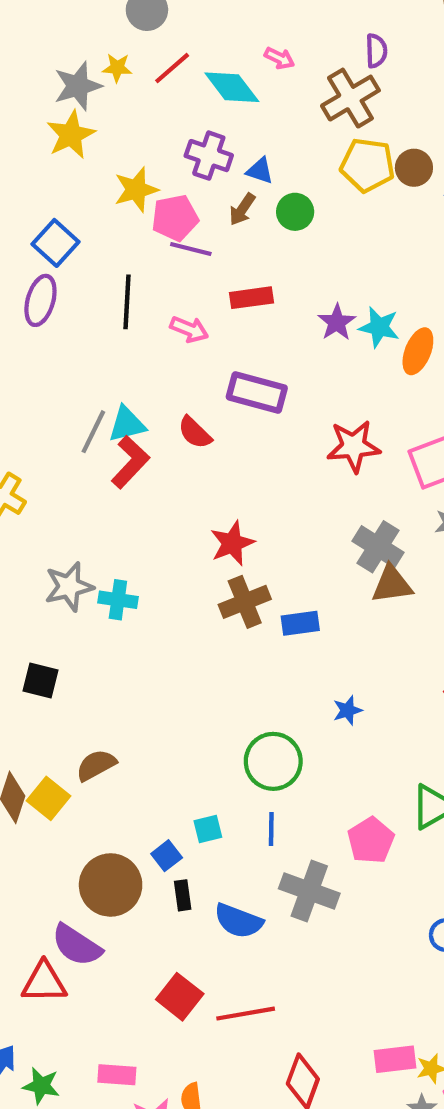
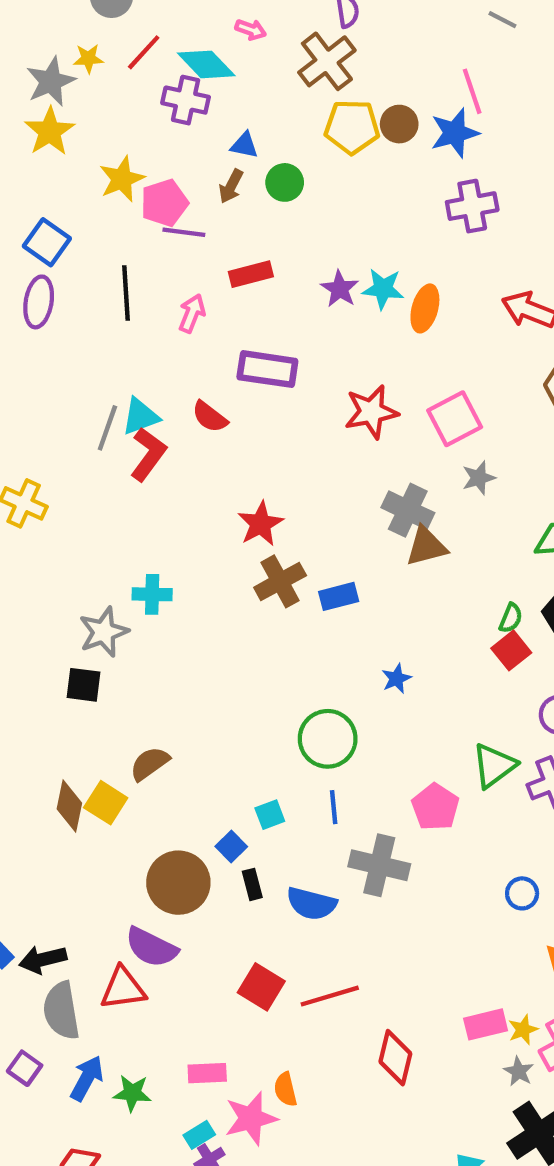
purple cross: (209, 156) -> (186, 100), moved
pink arrow: (189, 329) -> (192, 313), turned -84
gray star: (69, 587) -> (104, 632), moved

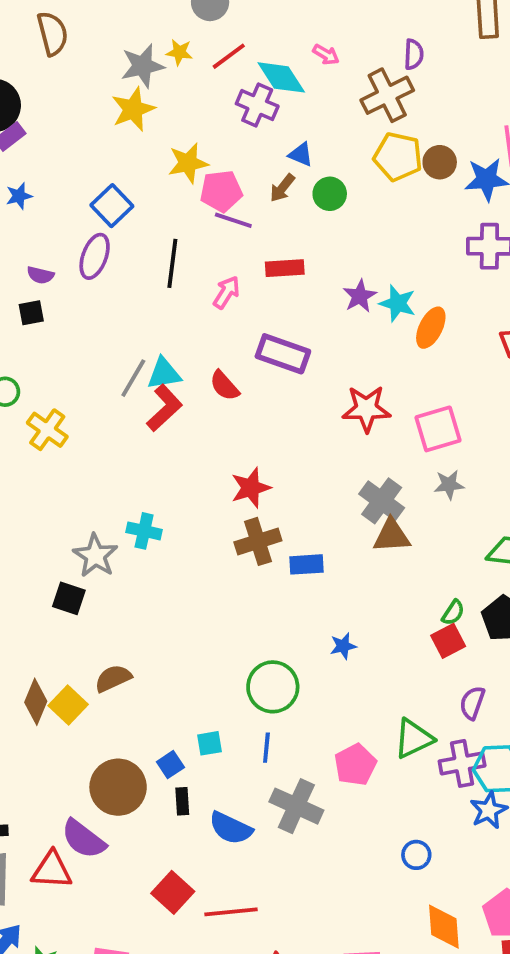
gray star: (104, 632) -> (95, 556), turned -30

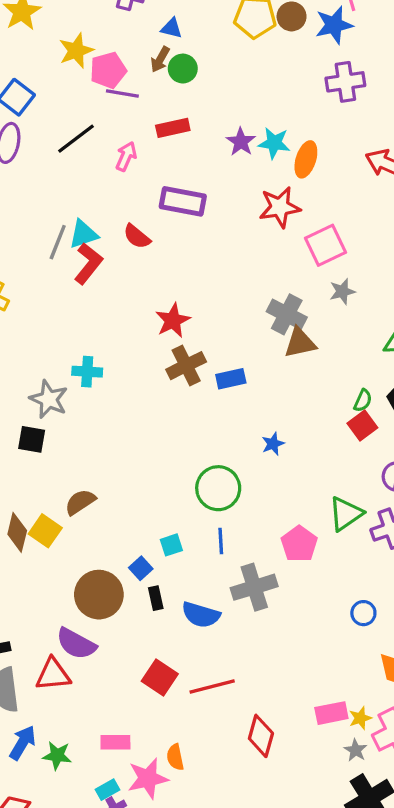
green circle: (330, 194) -> (183, 69), moved
black line: (172, 263) -> (76, 139), turned 54
red star: (366, 409) -> (280, 207), moved
gray cross: (296, 806) -> (254, 587), turned -33

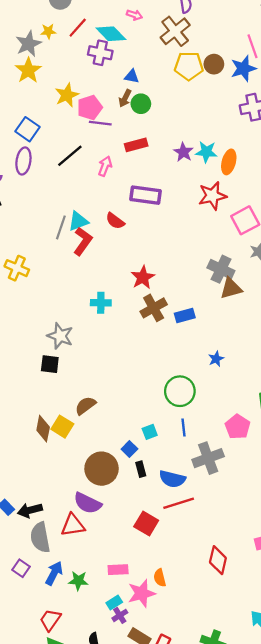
cyan cross: (87, 372) -> (101, 303), moved
red line: (212, 687) -> (179, 503), moved

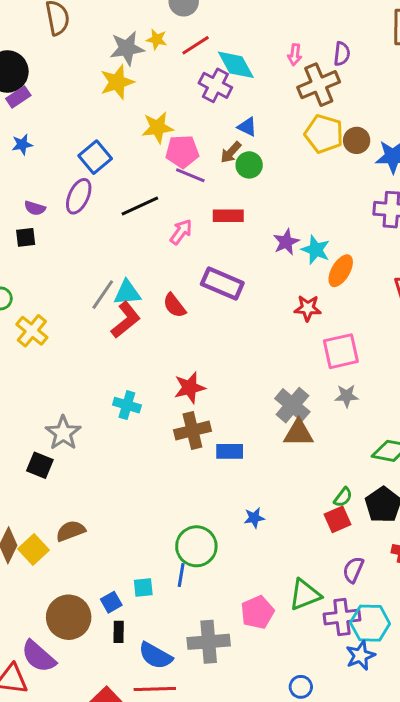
pink arrow: (134, 15) -> (295, 55), moved, turned 63
red star: (212, 196) -> (308, 308), size x0.7
blue line: (184, 428) -> (181, 575), moved

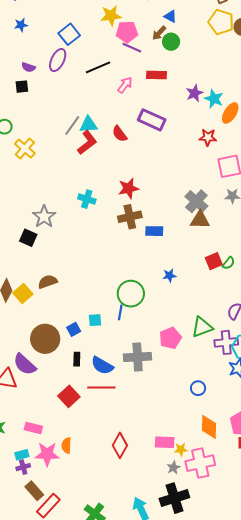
red square: (338, 519) -> (214, 261), moved
black rectangle: (119, 632) -> (77, 359), moved

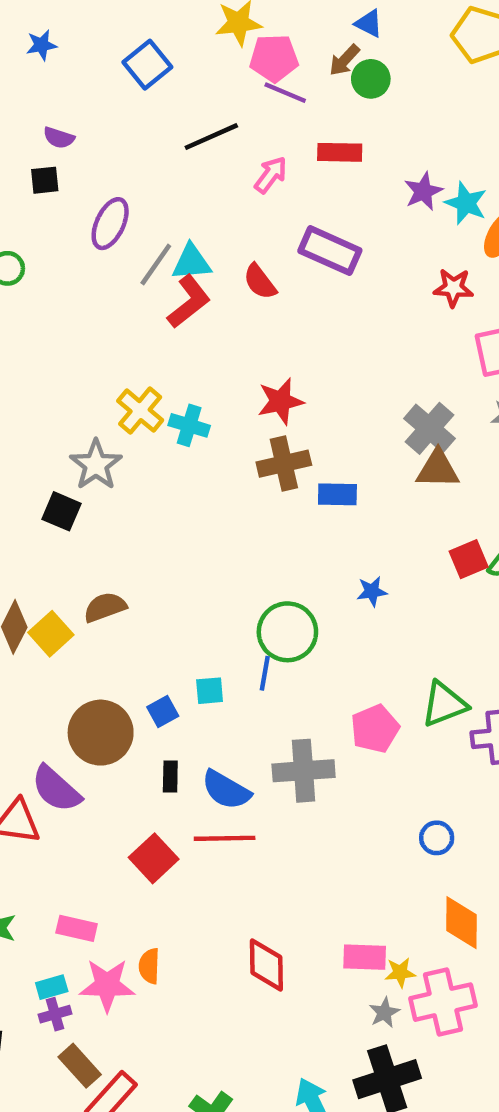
purple ellipse: (58, 60) -> (110, 224), moved
yellow cross: (25, 148) -> (140, 411), moved
red diamond: (120, 445) -> (266, 965), turned -30

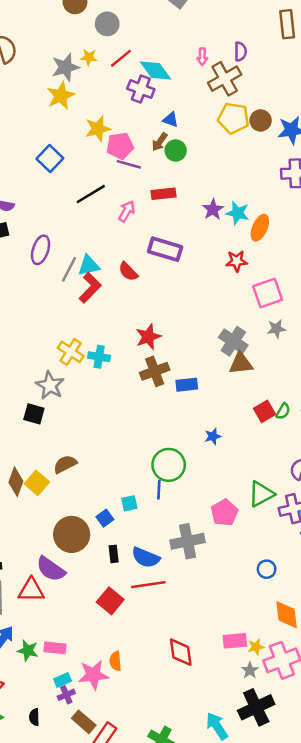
pink rectangle: (77, 928) -> (55, 648), moved

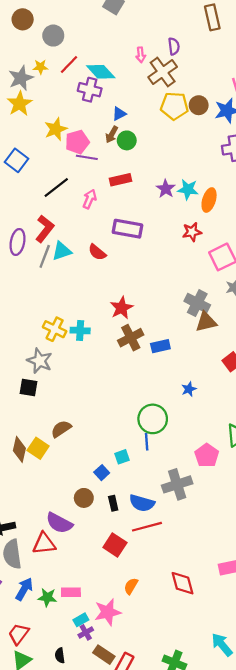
blue triangle: (171, 120) -> (119, 114), turned -40
red L-shape: (90, 288) -> (45, 229), moved
brown circle: (72, 534) -> (84, 498), moved, size x0.6
orange semicircle: (115, 661) -> (131, 586), moved, turned 42

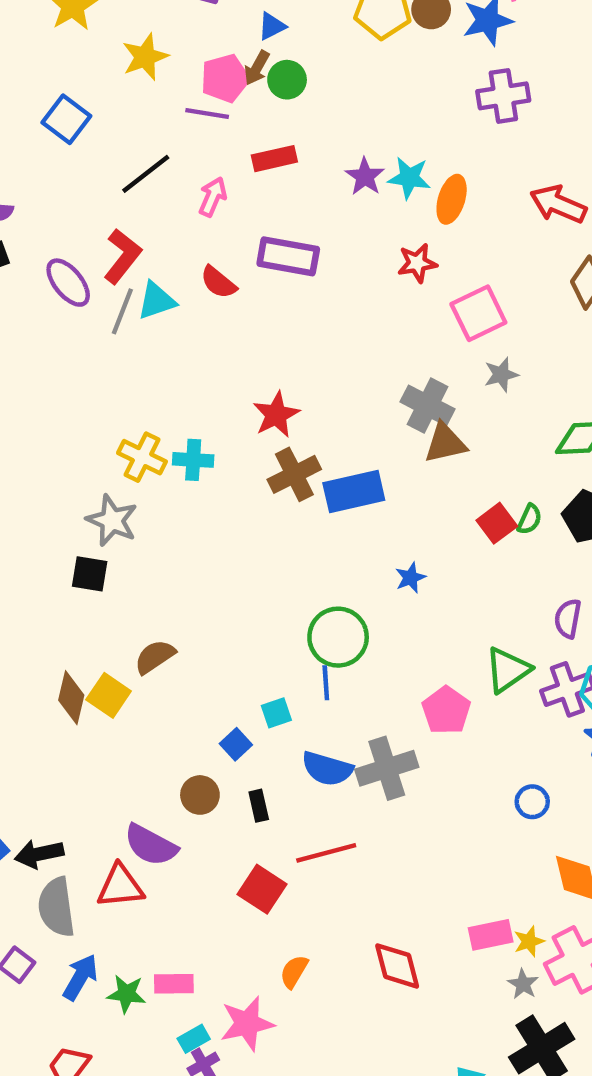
pink pentagon: (77, 142) -> (225, 78), moved
purple ellipse: (17, 242) -> (68, 283), turned -50
red semicircle: (97, 252) -> (218, 282), moved
blue rectangle: (160, 346) -> (354, 492), size x1.5
blue semicircle: (142, 503) -> (327, 769), moved

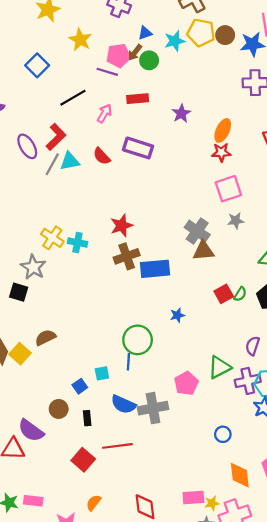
yellow star: (145, 57) -> (80, 40), turned -30
cyan star: (409, 178) -> (175, 41), moved, turned -30
red star: (417, 263) -> (221, 152), moved

